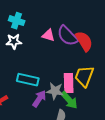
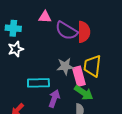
pink triangle: (48, 35) -> (45, 17), moved
red semicircle: (84, 41) -> (84, 32), turned 45
gray star: (55, 91) -> (65, 66), moved

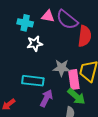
cyan cross: (13, 28) -> (25, 23), moved
purple semicircle: (66, 31) -> (67, 20), moved
white star: (16, 49) -> (35, 44), moved

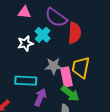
pink triangle: (48, 16) -> (24, 12), moved
cyan cross: (25, 23) -> (43, 35), moved, turned 35

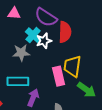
white star: (25, 43) -> (44, 41), moved
gray star: (54, 66) -> (21, 53), moved
green arrow: (70, 94) -> (87, 90), moved

